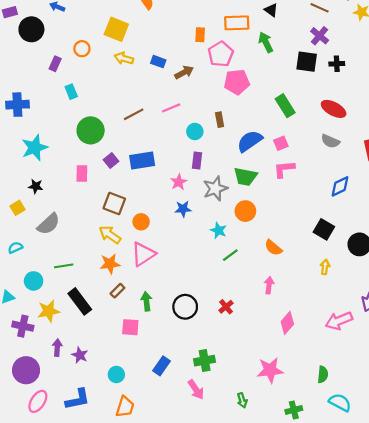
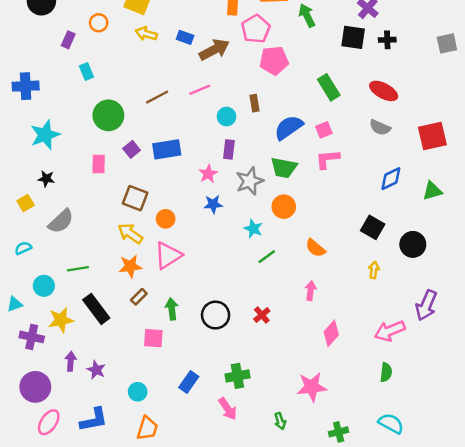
brown arrow: (184, 72) -> (214, 50), size x1.4
green semicircle: (323, 375) -> (386, 372), moved

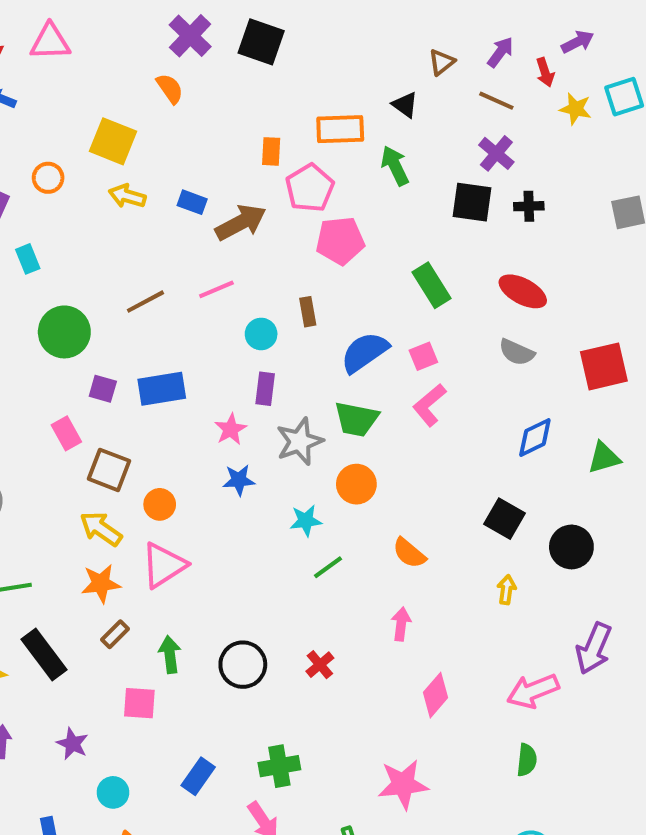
purple square: (132, 149) -> (103, 389), turned -35
pink L-shape: (328, 159) -> (429, 405), turned -35
pink rectangle: (99, 164) -> (66, 433), moved, turned -30
cyan star: (253, 229) -> (306, 521), turned -30
purple star: (96, 370) -> (72, 744), moved

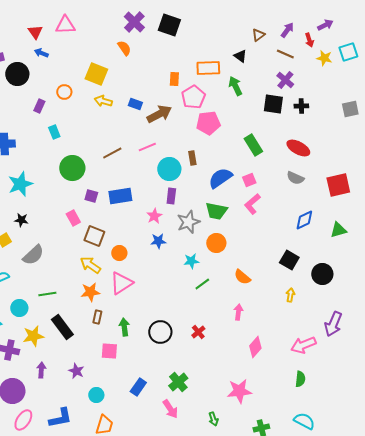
cyan circle: (261, 334) -> (169, 169), size x1.5
brown rectangle: (115, 634) -> (97, 317), turned -32
green cross: (279, 766) -> (178, 382), turned -30

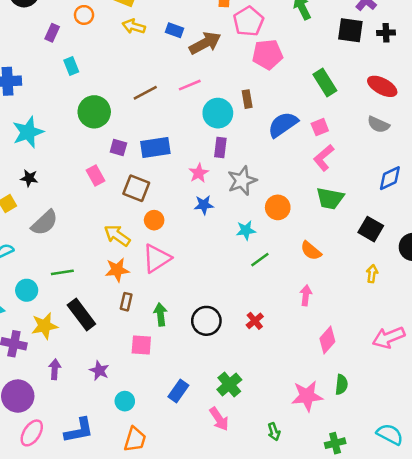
green trapezoid: (216, 211) -> (330, 198), moved
brown square: (94, 236) -> (136, 188), moved
green semicircle: (300, 379) -> (341, 385), moved

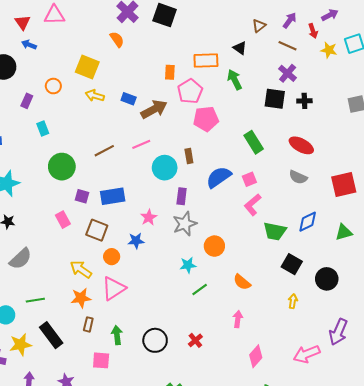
purple rectangle: (220, 148) -> (182, 196), moved
green trapezoid: (330, 198) -> (275, 231), moved
blue star: (204, 205) -> (136, 241), moved

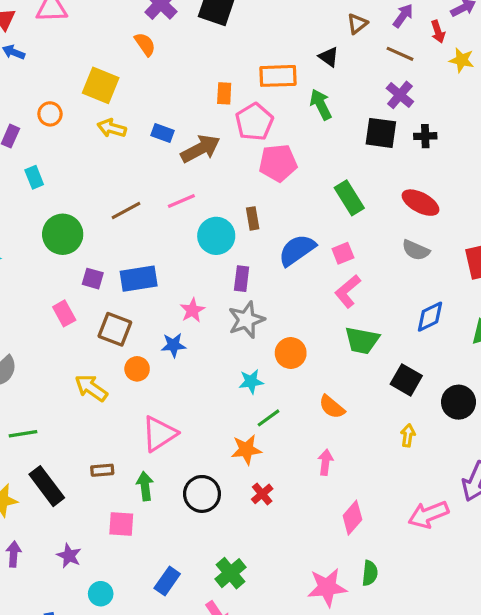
green trapezoid: (275, 231) -> (362, 340), moved
pink triangle: (114, 288) -> (159, 434), moved
orange star: (81, 298) -> (246, 450), moved
brown rectangle: (88, 324) -> (102, 470), turned 72

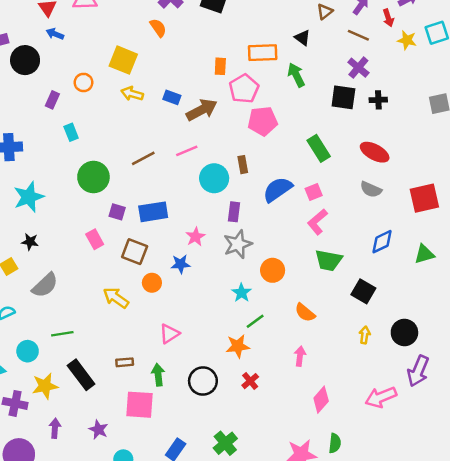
cyan star: (251, 382) -> (241, 293), turned -30
black circle: (459, 402) -> (404, 332), moved
pink triangle: (159, 434) -> (169, 334), size x0.7
pink square: (121, 524) -> (139, 405), size x1.4

